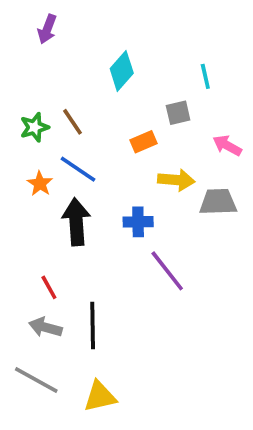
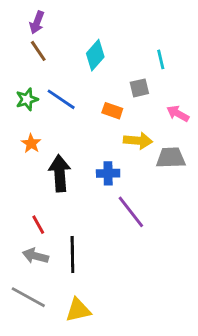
brown line: (73, 122) -> (38, 51), moved
orange rectangle: (144, 142) -> (112, 111), turned 42
blue line: (78, 169) -> (61, 99), moved

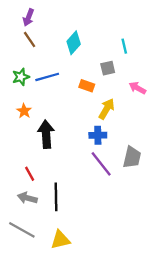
blue line: (61, 99) -> (47, 77), turned -50
yellow arrow: (138, 141) -> (107, 109), turned -65
gray trapezoid: (171, 158) -> (132, 157), moved, turned 105
blue cross: (108, 173) -> (98, 135), moved

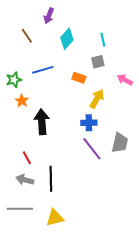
purple arrow: (28, 17) -> (49, 16), moved
cyan line: (124, 46) -> (103, 40), moved
green star: (21, 77) -> (14, 80), moved
gray line: (22, 230) -> (20, 209), turned -30

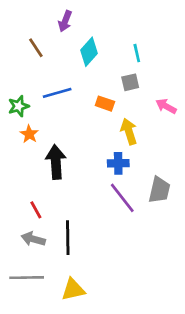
yellow arrow: (97, 99) -> (129, 131), turned -48

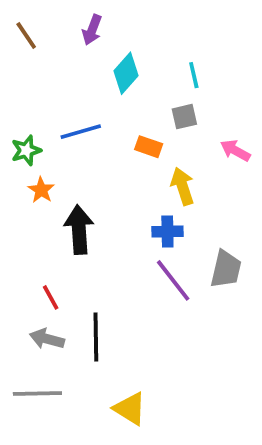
brown line: (36, 48) -> (26, 36), moved
yellow triangle: (73, 290) -> (130, 409), moved, turned 45

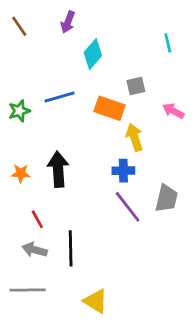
cyan line: (194, 75) -> (168, 43), moved
orange rectangle: (149, 147) -> (109, 108), size x1.5
orange star: (41, 190) -> (21, 173), moved, turned -30

